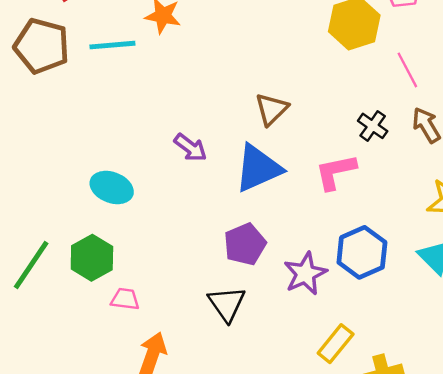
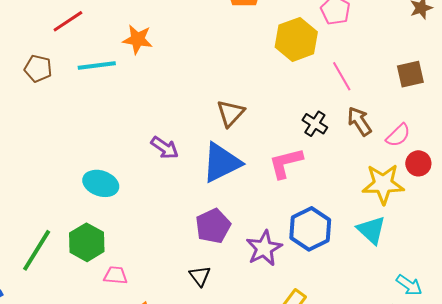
brown pentagon: (42, 46) -> (38, 68), size x0.6
black triangle: (227, 304) -> (200, 276), size x0.7

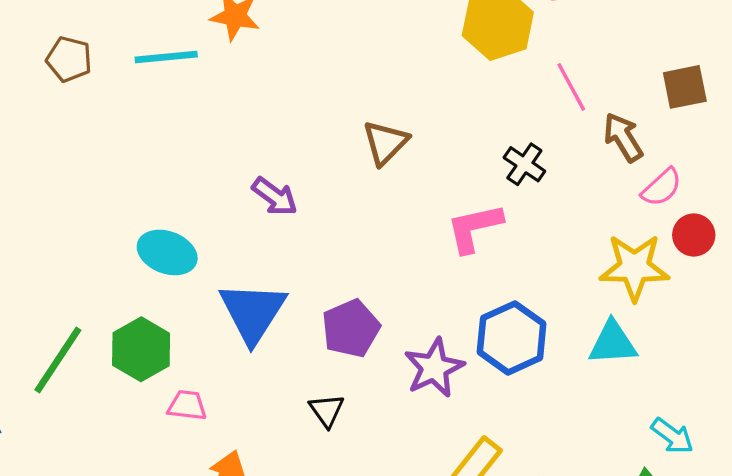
brown arrow: (359, 121) -> (623, 137), moved
blue triangle: (221, 163) -> (253, 312), moved, turned -33
cyan triangle: (371, 230) -> (613, 343), turned -48

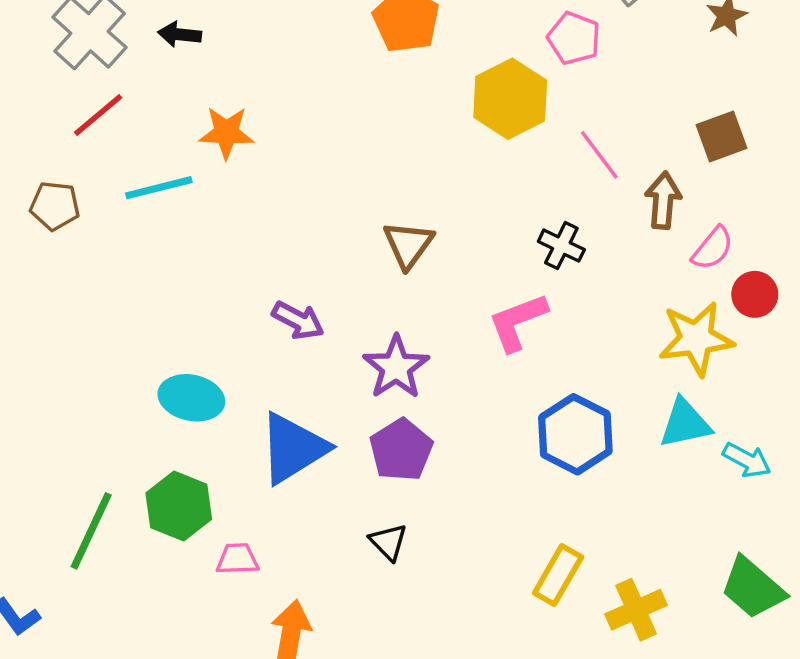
brown arrow: (623, 137) -> (663, 201), turned 45
blue triangle: (253, 312) -> (293, 448), turned 34
purple star: (434, 368) -> (396, 367), moved
cyan arrow: (672, 436) -> (747, 460), moved

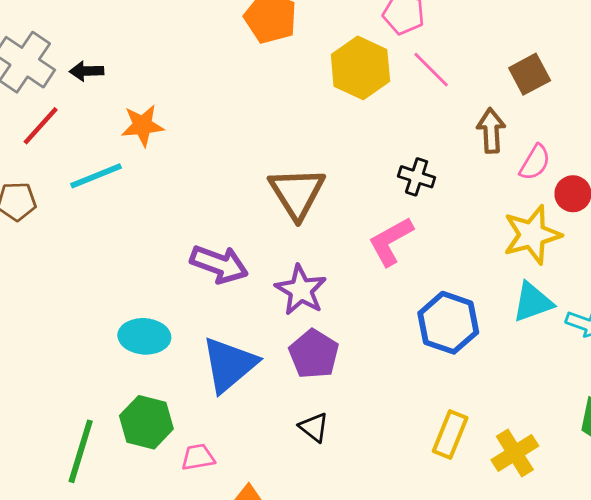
black arrow: (180, 34) -> (87, 71), moved
pink line: (599, 155) -> (431, 70), moved
brown triangle: (408, 245) -> (297, 193), size x1.4
purple arrow: (298, 320) -> (219, 264), size x1.4

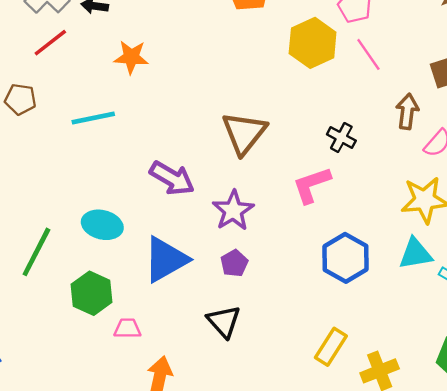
cyan line: (96, 176) -> (93, 118), moved
purple pentagon: (314, 354) -> (234, 263), size x0.7
black triangle: (314, 427) -> (224, 321), size x1.4
green line: (81, 451) -> (36, 252), moved

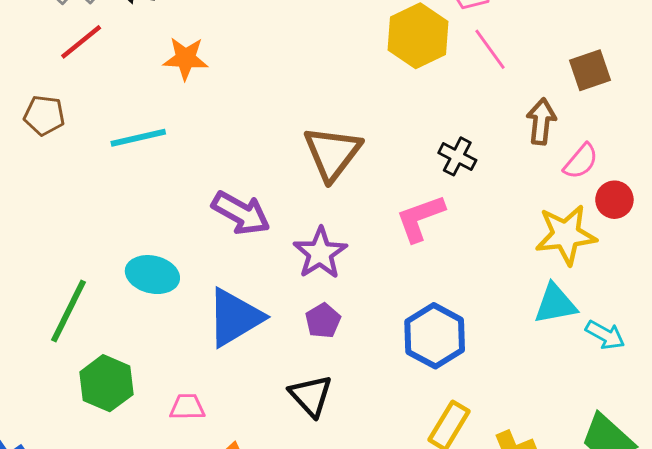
blue hexagon: (345, 258) -> (435, 336), moved
green hexagon: (92, 293) -> (106, 383), moved

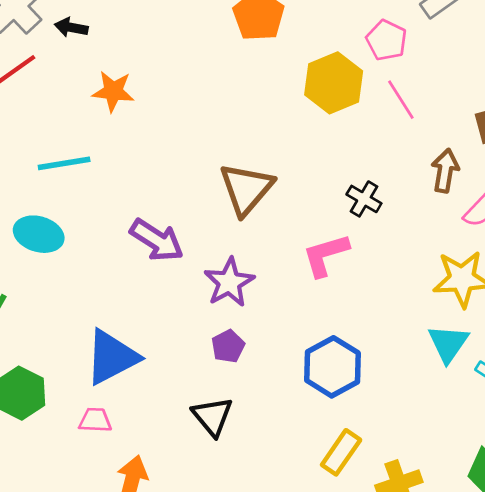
cyan ellipse: (152, 275) -> (39, 234), moved
cyan triangle: (555, 304) -> (448, 343), turned -48
blue triangle: (235, 317) -> (112, 357), moved

